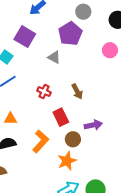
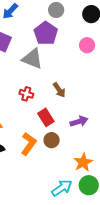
gray triangle: (54, 57) -> (32, 59), size x1.6
brown circle: (73, 139) -> (52, 140), moved
orange star: (67, 161) -> (83, 162), moved

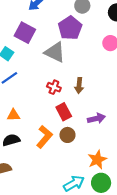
brown arrow: (59, 90) -> (79, 86), turned 35
red cross: (26, 94) -> (54, 87), moved

